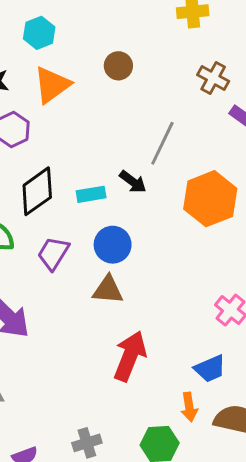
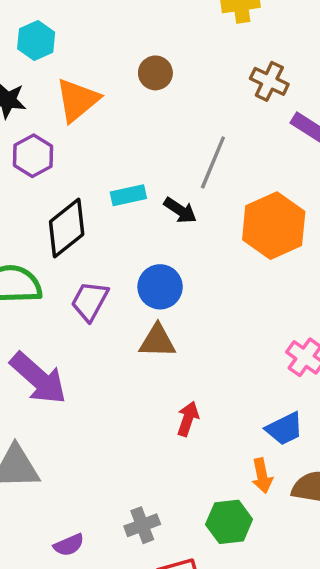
cyan hexagon: (39, 33) -> (36, 41), moved
cyan rectangle: (91, 194) -> (128, 195), moved
red arrow: (130, 356) -> (188, 419), size x0.6

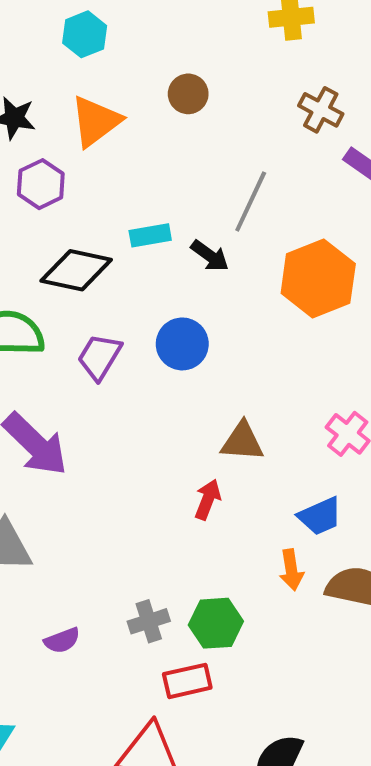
cyan hexagon: (36, 41) -> (85, 34), moved
black diamond: (67, 228) -> (76, 270), turned 48
brown triangle: (157, 341) -> (242, 441), moved
green hexagon: (229, 522) -> (216, 623), moved

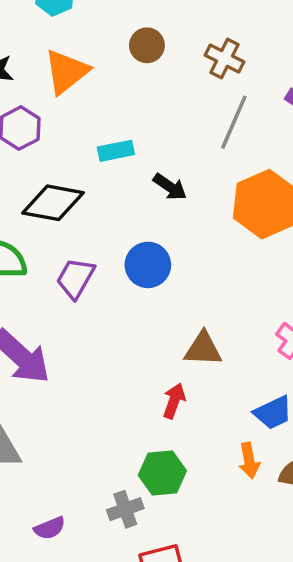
brown cross: (321, 110) -> (225, 58), moved
gray line: (251, 202) -> (234, 122), moved
cyan rectangle: (150, 235) -> (116, 151), moved
green hexagon: (216, 623) -> (162, 473), moved

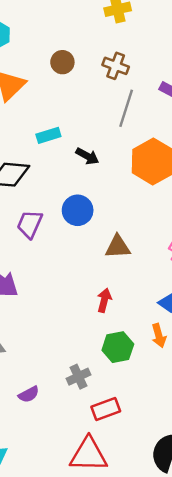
brown triangle: (203, 349) -> (118, 247), moved
green hexagon: (162, 473) -> (118, 347), moved

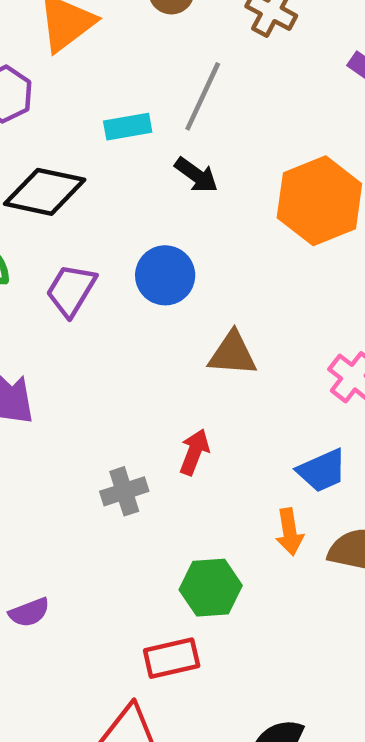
gray line: (126, 108) -> (203, 96), moved
green hexagon: (118, 347) -> (211, 588), moved
gray cross: (79, 377) -> (124, 491), moved

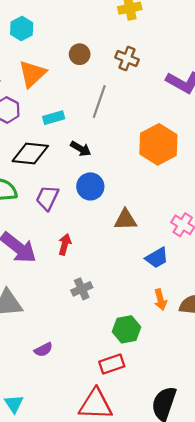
cyan rectangle: (128, 127) -> (54, 118), moved
black arrow: (196, 175) -> (81, 149), moved
red arrow: (194, 452) -> (65, 244), moved
blue trapezoid: (322, 471) -> (157, 258), moved

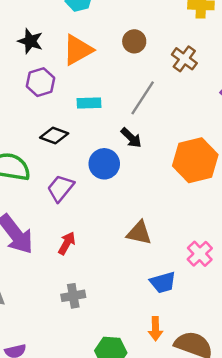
black arrow: (81, 149) -> (131, 138), moved
black diamond: (30, 153) -> (54, 136), size x0.7
blue circle: (90, 186) -> (104, 164), moved

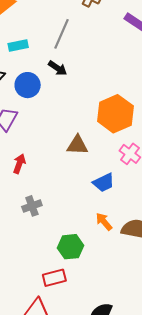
orange hexagon: (195, 160) -> (115, 114), moved
blue circle: (104, 164) -> (28, 85), moved
orange arrow: (155, 329) -> (104, 222), turned 150

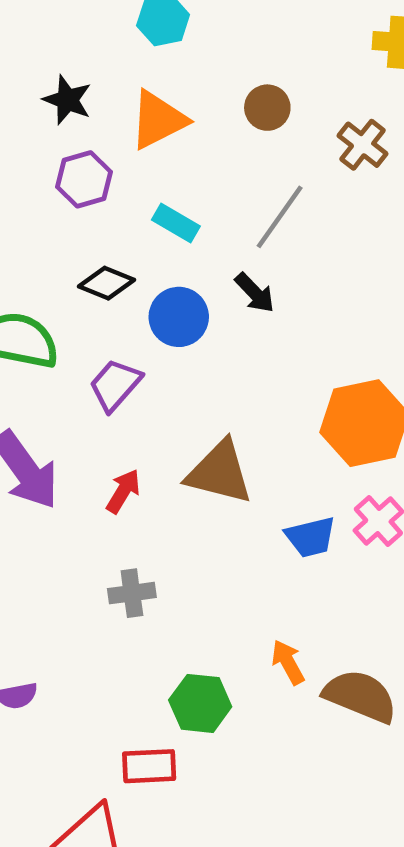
cyan rectangle: (18, 46) -> (176, 223), turned 30
brown triangle: (77, 145) -> (219, 472), moved, size x1.4
blue trapezoid: (104, 183) -> (311, 537), moved

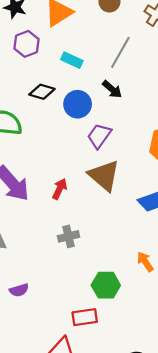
purple trapezoid: (115, 385) -> (99, 136), moved
brown triangle: (219, 472) -> (104, 176), turned 32

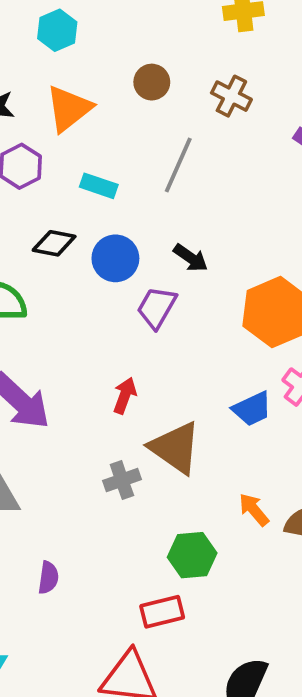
black arrow: (112, 89) -> (191, 258), moved
brown triangle: (104, 176) -> (175, 448), moved
red arrow: (60, 189) -> (125, 395), moved
purple semicircle: (19, 290) -> (48, 578), turned -60

